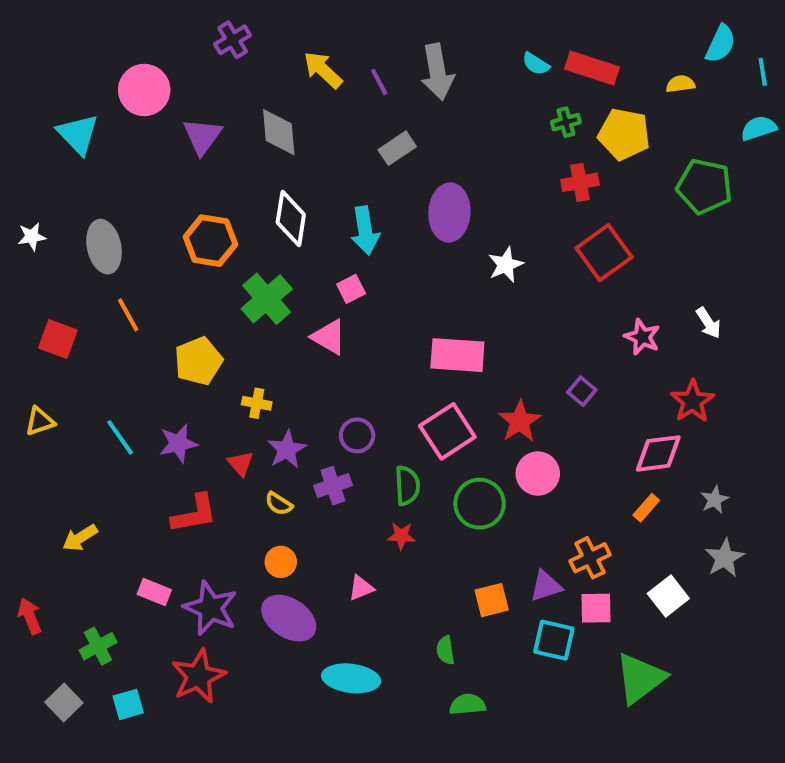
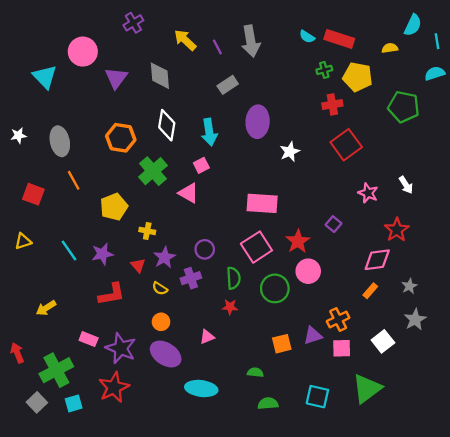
cyan square: (554, 640) -> (317, 397), moved
green cross: (98, 646) -> (56, 370), size x1.6
green semicircle: (445, 650) -> (255, 372), turned 105

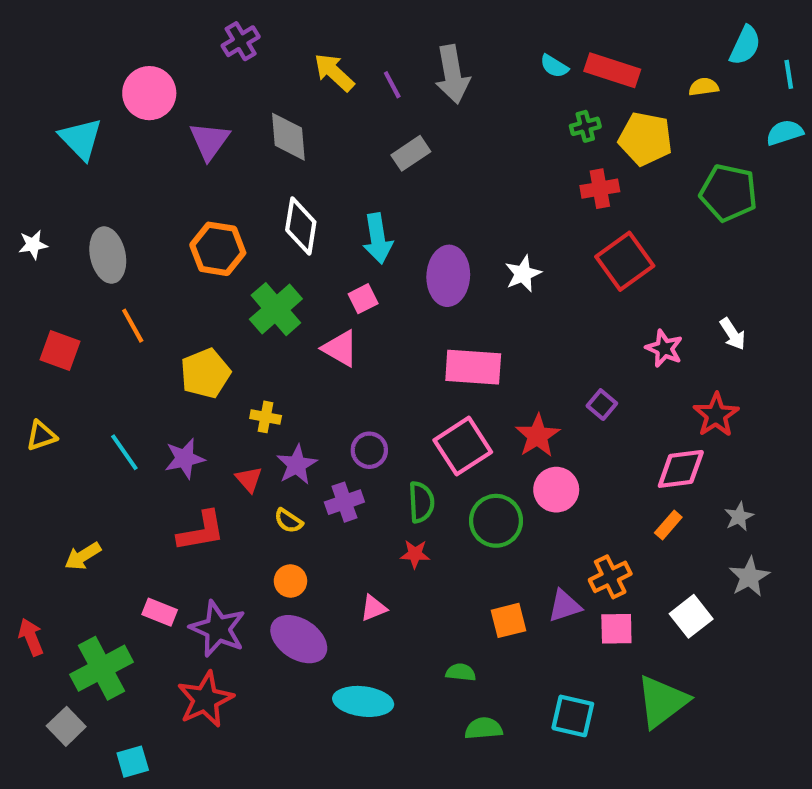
purple ellipse: (258, 122) -> (448, 276), moved
cyan square: (74, 403) -> (133, 762), moved

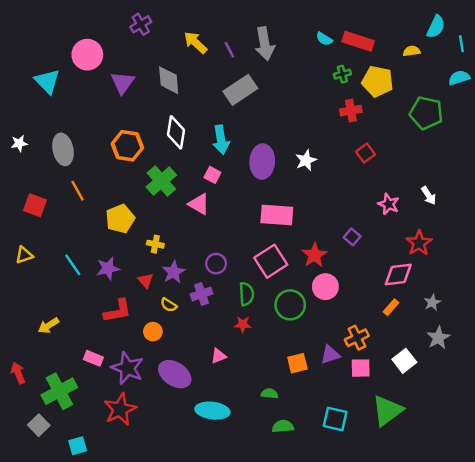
gray rectangle: (411, 153) -> (240, 90), size x1.5
red square: (625, 261) -> (365, 153), size x0.6
pink square: (363, 299) -> (212, 175), turned -35
orange circle: (290, 581) -> (153, 332), moved

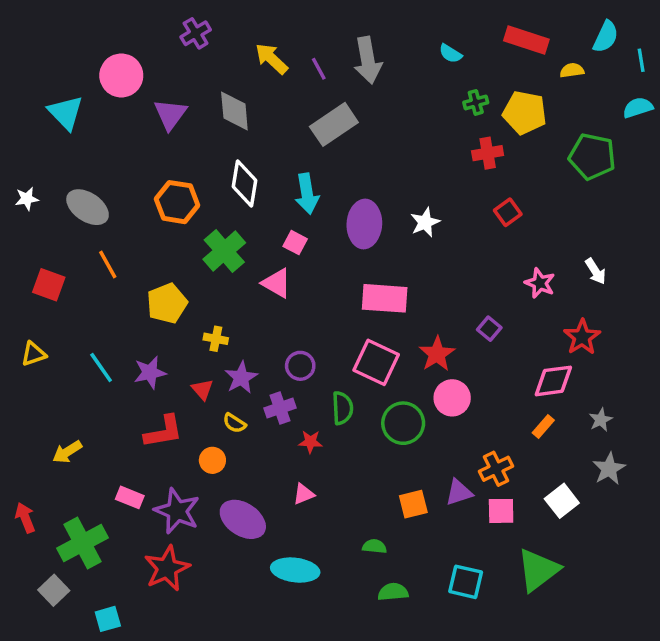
red rectangle: (358, 41) -> (526, 40), moved
gray ellipse: (63, 149) -> (88, 207), turned -44
pink square: (271, 261) -> (376, 362), turned -32
red star: (243, 324) -> (310, 442), moved

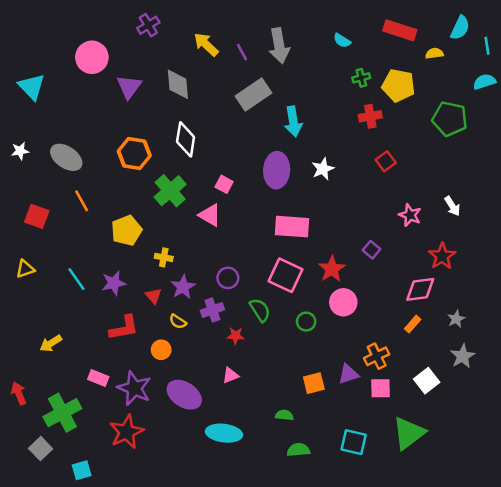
cyan triangle: (66, 113) -> (32, 87), moved
cyan arrow: (307, 194) -> (293, 121), moved
green semicircle: (342, 408) -> (260, 310), turned -30
green circle: (403, 423) -> (306, 322), size x0.6

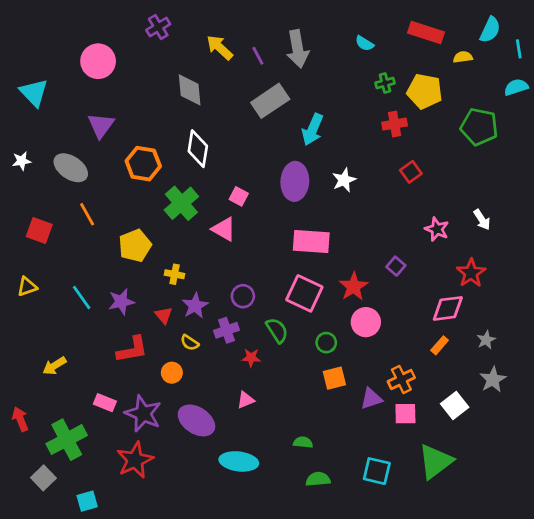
purple triangle: (129, 87) -> (101, 125), moved
cyan arrow: (293, 121) -> (313, 129), turned 32
orange square: (314, 383) -> (334, 378), moved

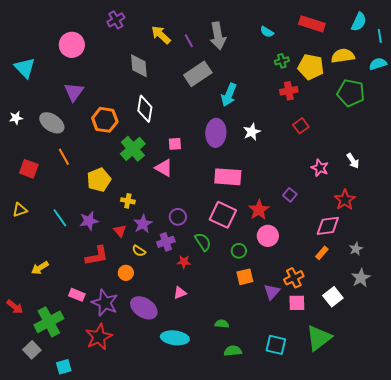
yellow semicircle: (463, 57) -> (343, 56), moved, size x1.6
pink square: (239, 196) -> (175, 144), turned -32
purple triangle: (371, 399) -> (272, 292), turned -30
red arrow: (20, 419) -> (15, 307), turned 150

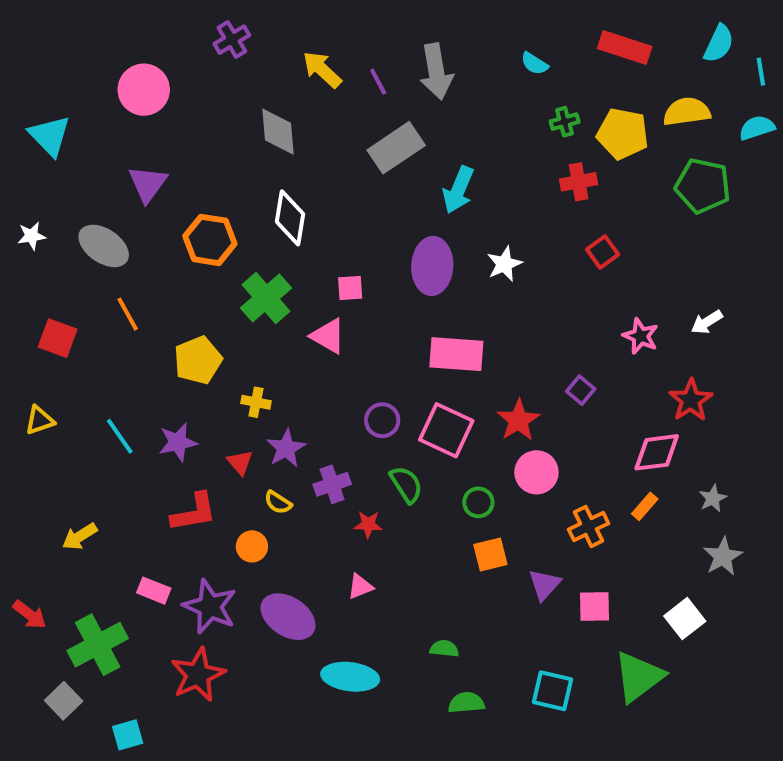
white arrow: (353, 161) -> (707, 322), turned 91
purple circle: (178, 217) -> (382, 420), moved
orange cross: (294, 278) -> (589, 526), moved
white square: (333, 297) -> (685, 619), moved

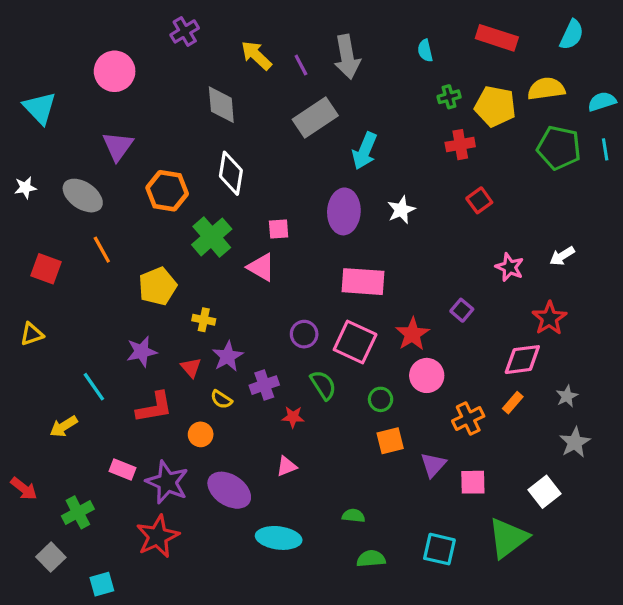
cyan semicircle: (534, 64) -> (425, 51), turned 45
cyan line: (761, 72) -> (605, 149), moved
cyan line: (120, 436) -> (94, 387), moved
green cross: (98, 645) -> (78, 512), size x0.7

